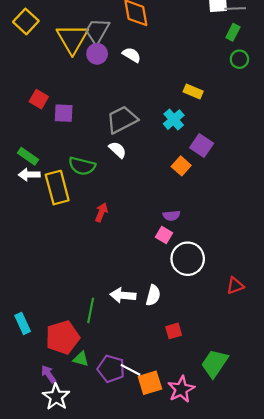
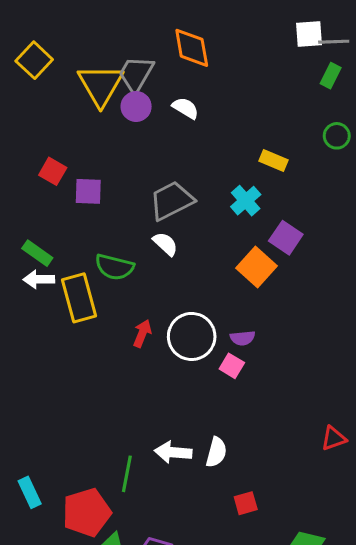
green circle: (239, 59) -> (337, 136), moved
orange square: (181, 166) -> (256, 267), size x1.4
white circle: (188, 259) -> (192, 336), moved

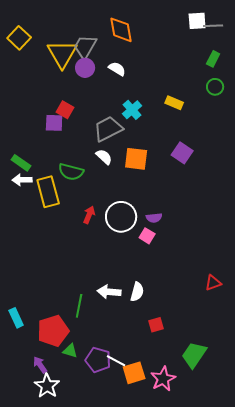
green rectangle: (331, 76) -> (213, 59), moved
red square: (53, 171) -> (65, 110), moved
cyan cross: (246, 201) -> (132, 110), moved
orange square: (256, 267) -> (136, 159), moved, turned -35

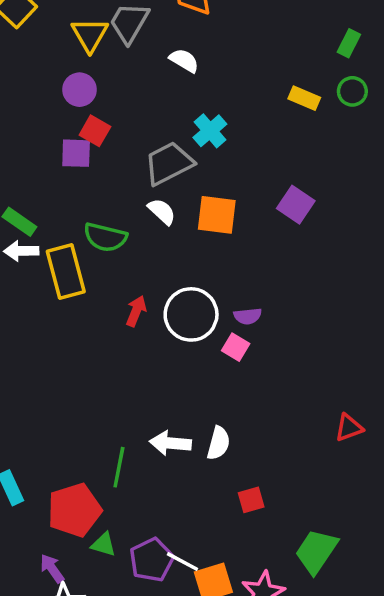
yellow triangle: (62, 54) -> (90, 35), size x0.7
purple circle: (85, 68) -> (79, 90), moved
yellow rectangle: (174, 103) -> (304, 98), moved
purple pentagon: (98, 360) -> (152, 560), turned 30

